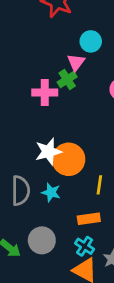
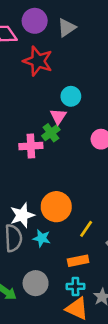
white star: (48, 152) -> (22, 215), moved
yellow line: (99, 185) -> (86, 229), turned 30
cyan cross: (85, 246) -> (75, 286), turned -30

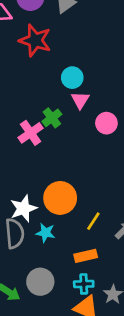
pink triangle: (58, 116) -> (80, 100), moved
pink cross: (31, 146) -> (31, 133), turned -30

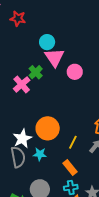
red star: (35, 40) -> (18, 19), size x0.7
pink triangle: (80, 100) -> (54, 58), size x1.5
orange rectangle: (86, 256) -> (70, 168), turned 70

